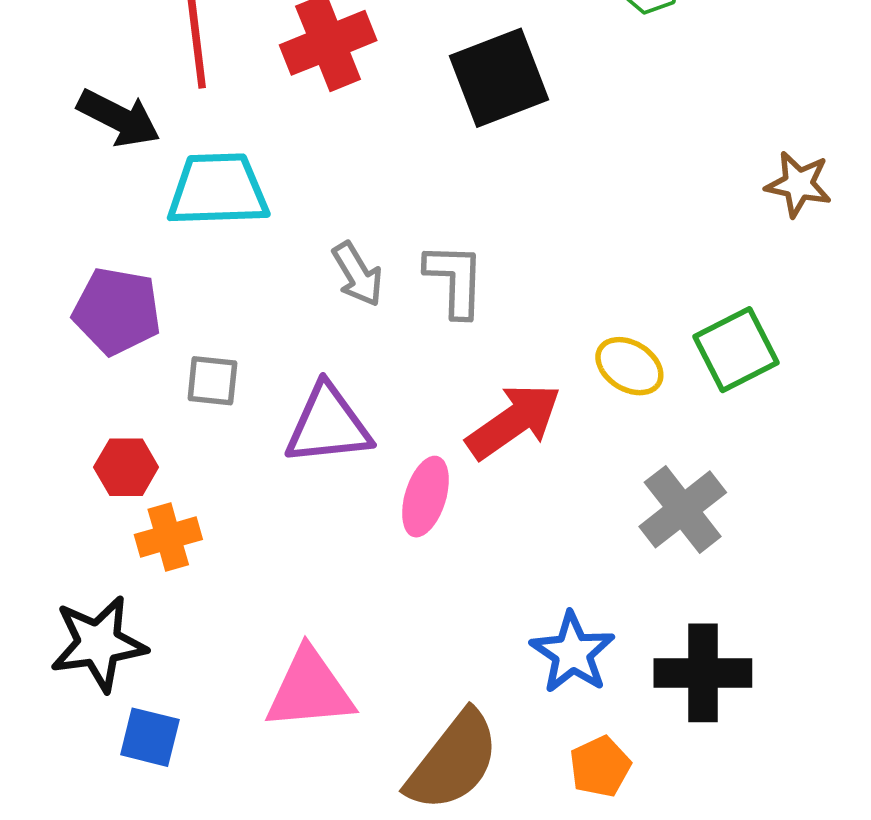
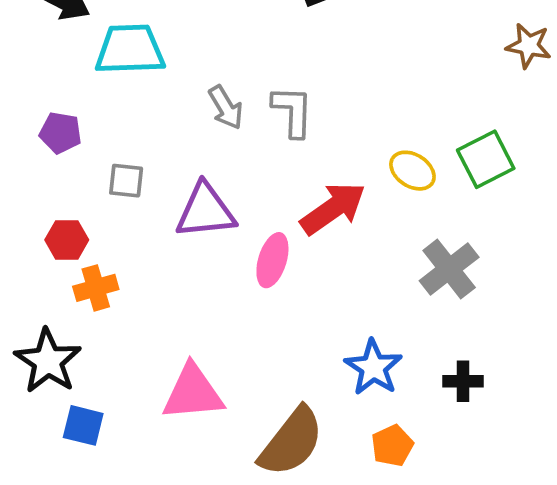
purple pentagon: (117, 311) -> (60, 133), size x0.7
black star: (98, 644) -> (48, 361), turned -30
black cross: (703, 673) -> (463, 381), size x0.6

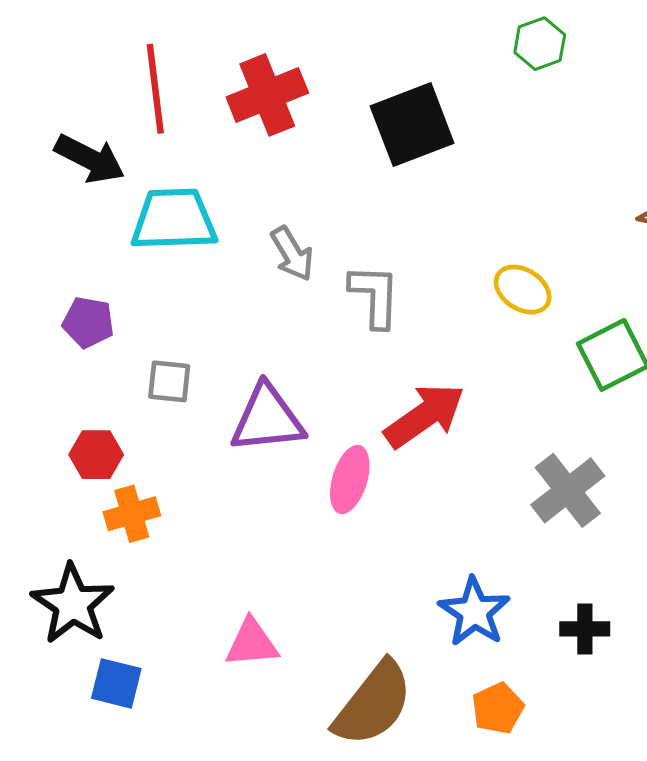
gray arrow: (226, 107) -> (292, 254), moved
yellow ellipse: (412, 171) -> (523, 290), moved
pink triangle: (193, 393) -> (252, 643), size x0.7

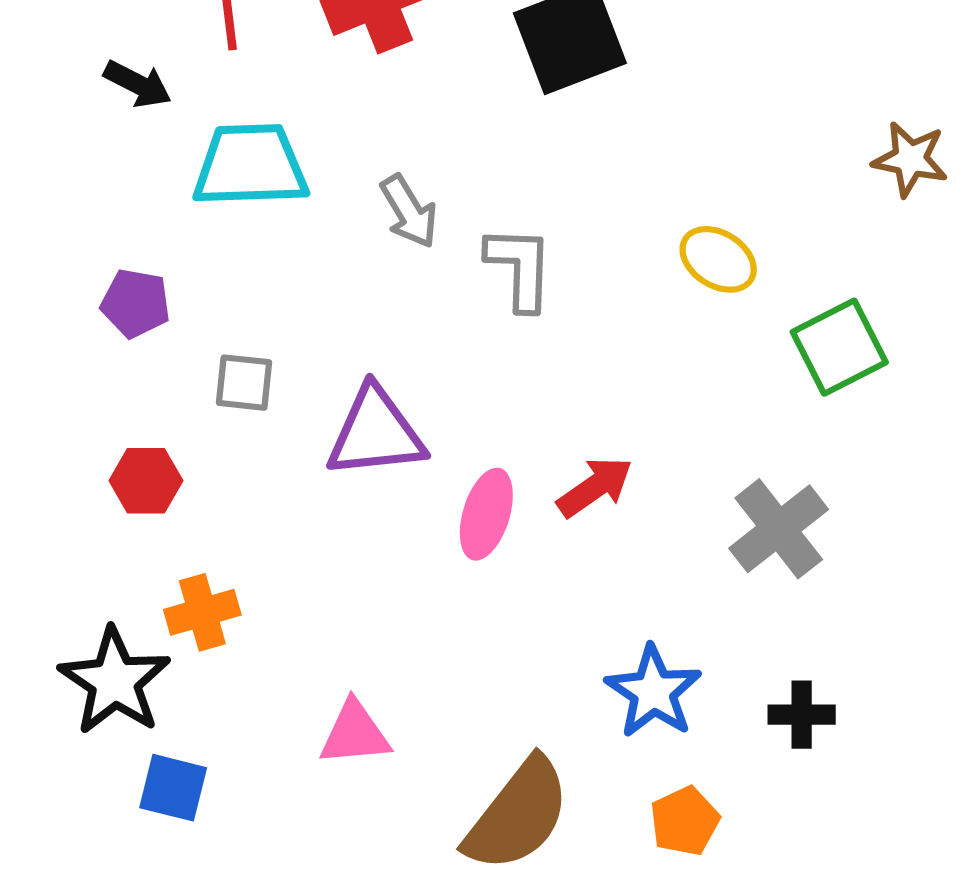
black arrow: (90, 159) -> (138, 84), size x0.7
red arrow: (425, 416) -> (595, 487), moved, size x0.7
orange cross: (132, 514) -> (202, 612), moved

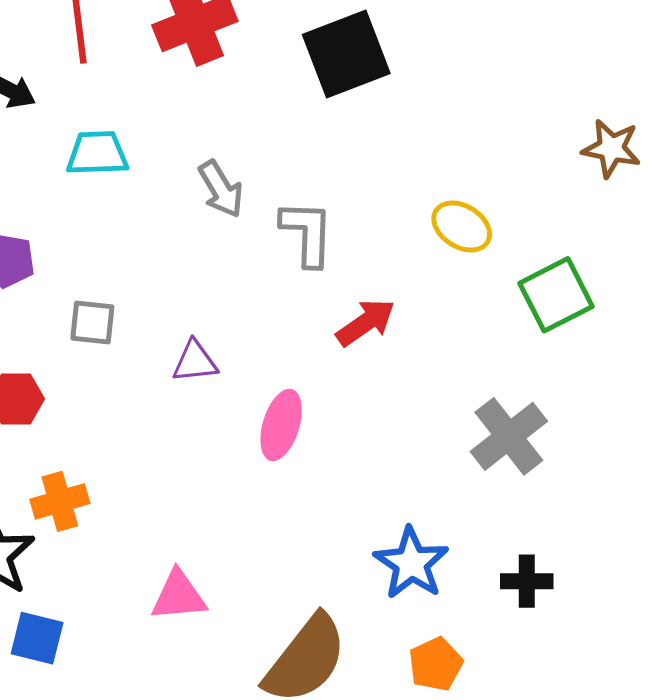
cyan trapezoid: (250, 165) -> (97, 153), size x0.7
purple triangle: (376, 433) -> (195, 362), size x0.6
red arrow: (595, 487) -> (366, 322), moved

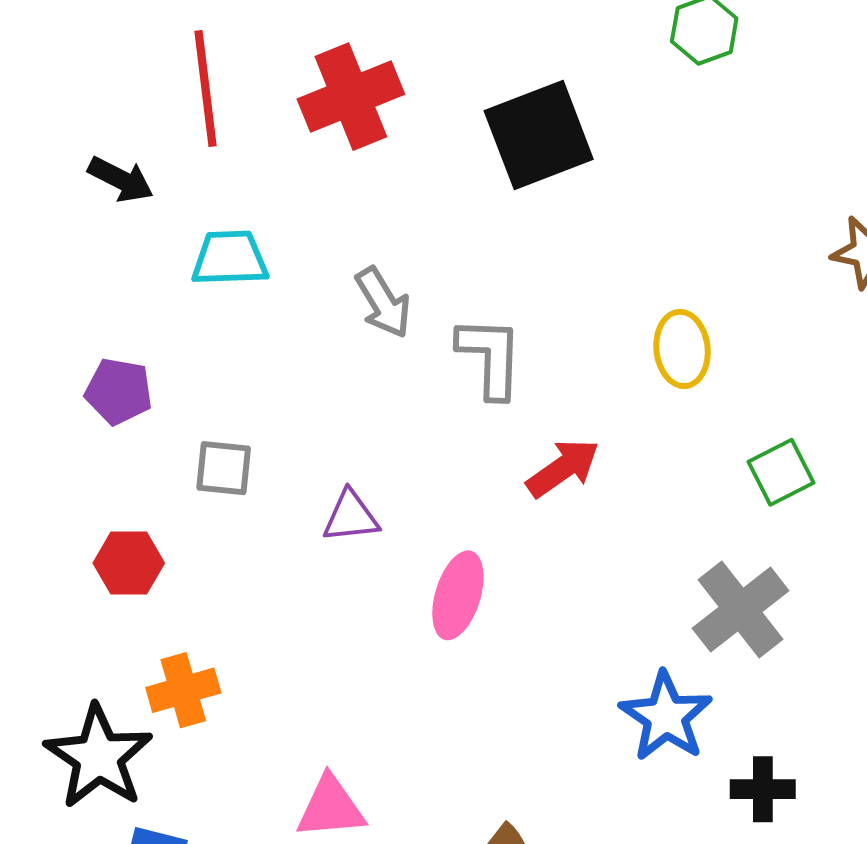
yellow ellipse: (462, 226) -> (682, 349), turned 52
green square: (556, 295) -> (781, 472), moved, size x0.7
blue star: (411, 563) -> (666, 716), moved

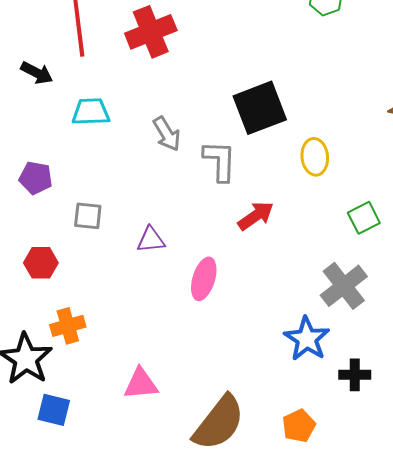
black square: (539, 135) -> (260, 108), moved

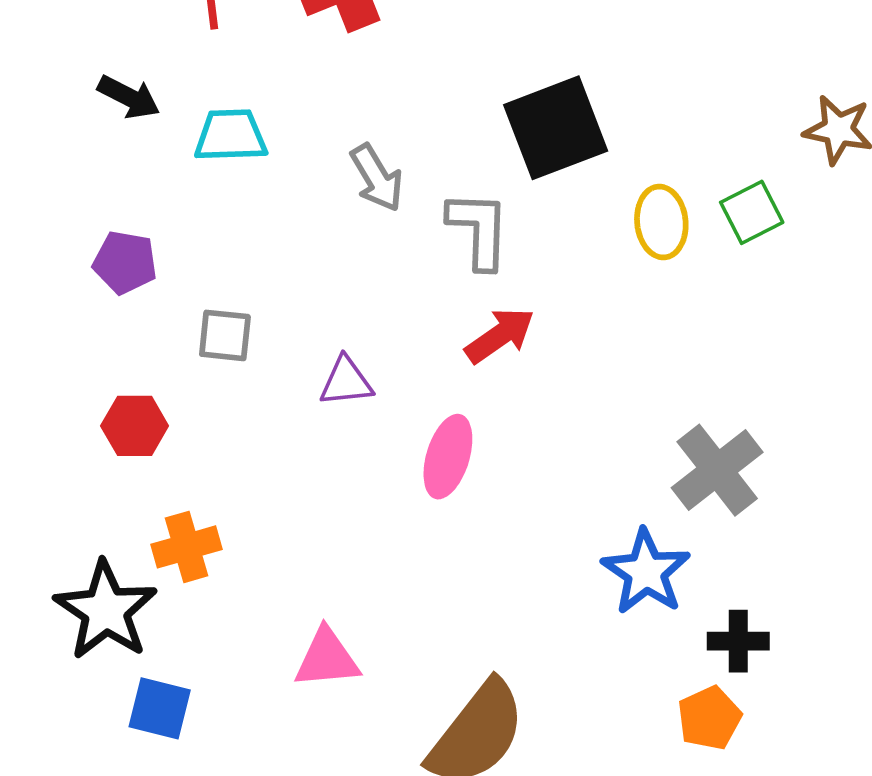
black arrow: (37, 73) -> (129, 97), moved
red arrow: (256, 216) -> (500, 335), moved
green square: (364, 218) -> (752, 212), moved
orange pentagon: (299, 426) -> (709, 718), moved

